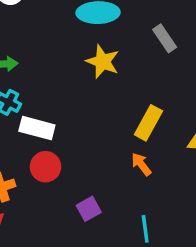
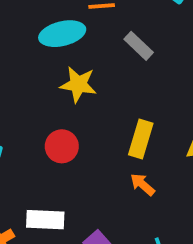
white rectangle: (37, 128) -> (45, 220), moved
red circle: (46, 167) -> (62, 146), moved

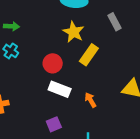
yellow rectangle: (141, 139) -> (89, 55), moved
white rectangle: (45, 220) -> (60, 89), moved

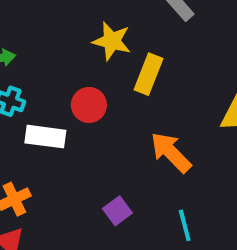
white rectangle: (60, 89) -> (45, 137), moved
orange arrow: (90, 100) -> (171, 152), size x1.6

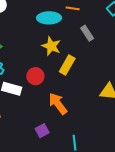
orange arrow: (171, 152) -> (58, 104), moved

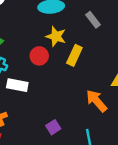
red circle: (35, 76) -> (39, 56), moved
orange arrow: (58, 104) -> (97, 101), moved

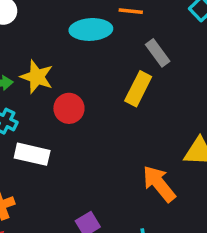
yellow star: (56, 36) -> (37, 77), moved
yellow rectangle: (74, 55) -> (138, 89), moved

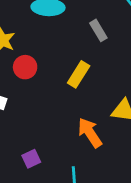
yellow rectangle: (138, 89) -> (79, 74), moved

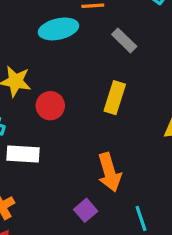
orange arrow: (90, 133) -> (109, 172), moved, turned -148

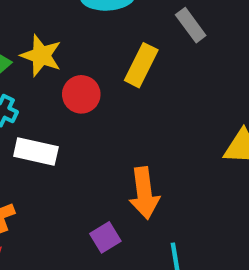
yellow rectangle: (115, 98) -> (141, 65), moved

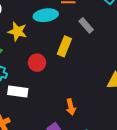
yellow star: (41, 56) -> (17, 31), moved
orange arrow: (144, 193) -> (71, 107), size x0.7

